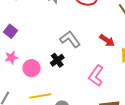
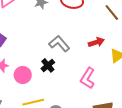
red arrow: (107, 40) -> (96, 42), turned -49

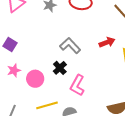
pink L-shape: (88, 78) -> (77, 85), moved

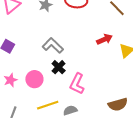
gray L-shape: (70, 46) -> (53, 46), moved
pink star: (14, 70) -> (10, 80), moved

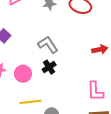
pink L-shape: (77, 84) -> (95, 91), moved, turned -40

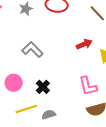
black cross: (49, 67) -> (43, 87), moved

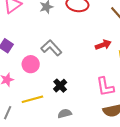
pink circle: (14, 83) -> (31, 64), moved
yellow line: (26, 109) -> (32, 99), moved

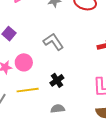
pink circle: (31, 64) -> (24, 62), moved

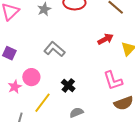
yellow line: (28, 90) -> (43, 103), turned -30

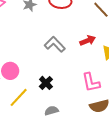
gray L-shape: (54, 49) -> (55, 44), moved

